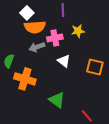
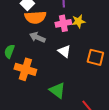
pink cross: (55, 38) -> (63, 23), moved
gray arrow: (37, 47) -> (37, 37), turned 42

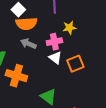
pink cross: (63, 23) -> (54, 42), moved
orange square: (95, 57) -> (75, 64), moved, turned -36

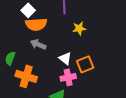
pink cross: (54, 42) -> (68, 77), moved

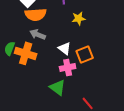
orange cross: (26, 76) -> (26, 53), moved

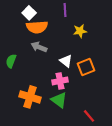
orange cross: (26, 53) -> (30, 97), moved
pink cross: (68, 67) -> (60, 81), moved

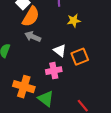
orange semicircle: (37, 27) -> (31, 17), turned -55
green triangle: (59, 100) -> (46, 99), moved

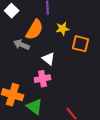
orange semicircle: (31, 17) -> (34, 30), moved
orange square: (80, 57) -> (80, 44), moved, turned 36

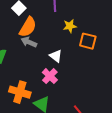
orange semicircle: (34, 30) -> (28, 27), moved
pink cross: (42, 79) -> (50, 76), turned -35

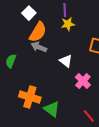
yellow star: (70, 26) -> (68, 24), moved
pink cross: (50, 76) -> (83, 81), moved

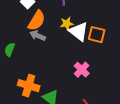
yellow star: (68, 24) -> (67, 24), moved
white triangle: (66, 61) -> (79, 32), moved, size x1.5

